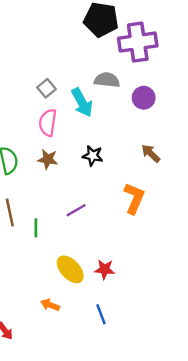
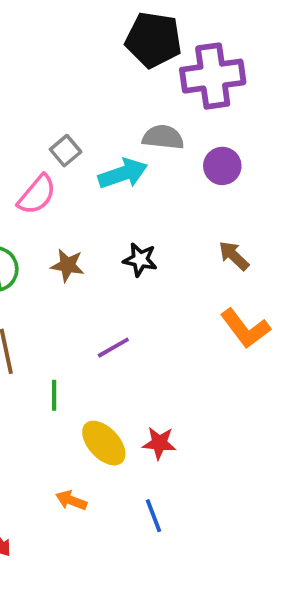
cyan arrow: (82, 102) -> (123, 174), turned -80
pink semicircle: (48, 123) -> (37, 195), moved, turned -148
orange L-shape: (134, 198) -> (245, 328), moved, turned 120
green line: (36, 228) -> (54, 395), moved

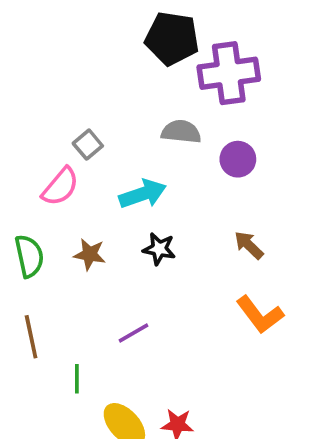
cyan arrow: (123, 174) -> (143, 194), moved

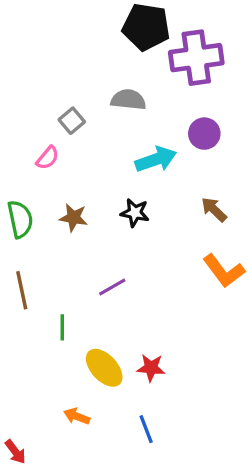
gray semicircle: (181, 132) -> (128, 100), moved
pink semicircle: (60, 187) -> (48, 158), size x0.7
cyan arrow: (143, 194) -> (156, 159), moved

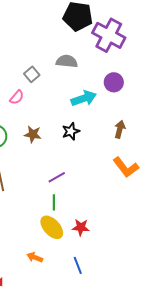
purple cross: (196, 58) -> (109, 35), turned 36
brown arrow: (214, 209) -> (120, 129), turned 60
black star: (135, 213) -> (71, 131), turned -30
green line: (62, 327) -> (54, 202), moved

